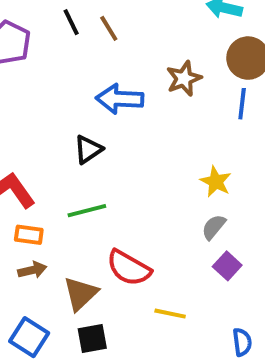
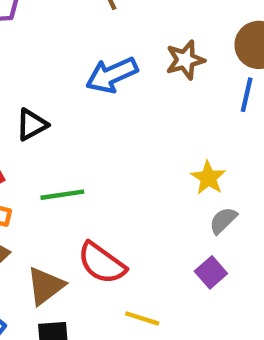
blue arrow: (120, 99) -> (112, 75), turned -33
black triangle: (88, 149) -> (32, 125), moved
gray semicircle: (214, 227) -> (223, 220), moved

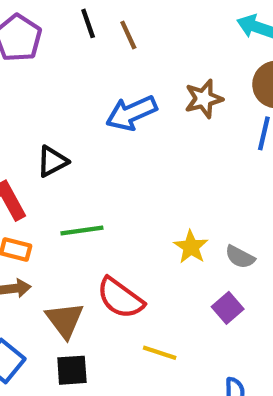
yellow star: (208, 178) -> (191, 247), moved
gray semicircle: (223, 220) -> (240, 257), turned -108
brown triangle: (45, 286) -> (65, 320), turned -30

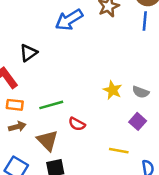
green line: (82, 230) -> (51, 105), moved
red semicircle: (120, 298) -> (77, 124), size x0.6
yellow line: (160, 353) -> (119, 151), moved

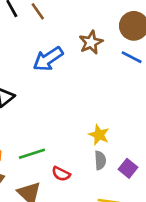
blue line: (145, 21) -> (132, 57), turned -66
gray semicircle: (141, 92) -> (100, 160), moved, turned -112

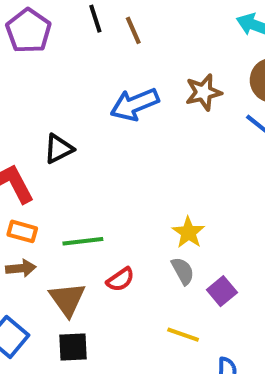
gray semicircle: (100, 160) -> (183, 271), turned -36
red semicircle: (61, 174) -> (120, 280), turned -72

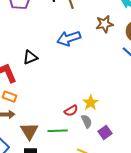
brown star: (203, 92) -> (105, 24), moved
green line: (83, 241) -> (58, 131), moved
red semicircle: (120, 280) -> (71, 111), moved

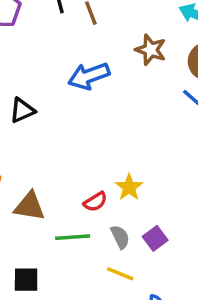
brown star: (105, 24) -> (151, 50), turned 30
gray semicircle: (87, 121) -> (120, 237), moved
brown triangle: (29, 131) -> (30, 206), moved, turned -48

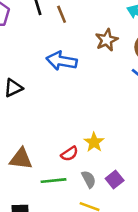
brown star: (151, 50) -> (107, 40), turned 30
blue arrow: (89, 76) -> (62, 61), turned 32

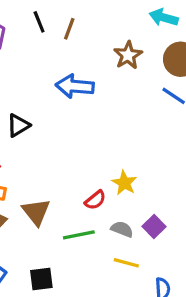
brown line: (62, 14) -> (69, 29), turned 48
brown triangle: (21, 159) -> (36, 212), turned 50
gray semicircle: (89, 179) -> (122, 229), turned -36

